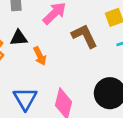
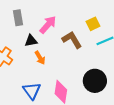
black triangle: (19, 38) -> (31, 41), moved

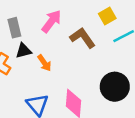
gray rectangle: (18, 18) -> (14, 28), moved
black triangle: (31, 41) -> (24, 51), moved

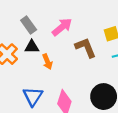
gray rectangle: (14, 28) -> (29, 25), turned -35

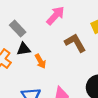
pink arrow: (62, 27) -> (55, 16), moved

